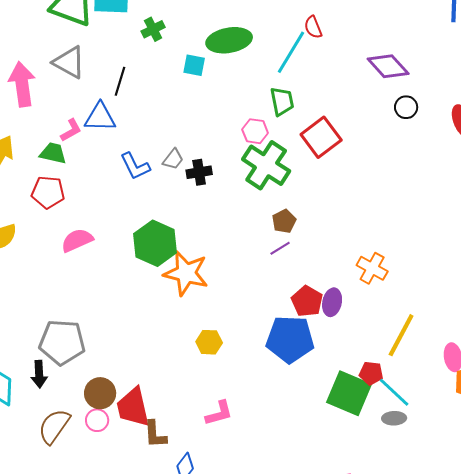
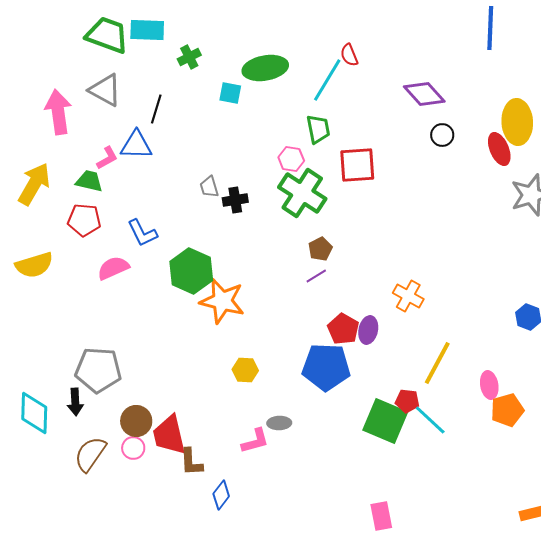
red square: (321, 137) -> (357, 165), turned 33
gray trapezoid: (173, 159) -> (209, 187), turned 125
blue L-shape: (135, 166) -> (142, 233), moved
gray ellipse: (394, 418) -> (279, 423), moved

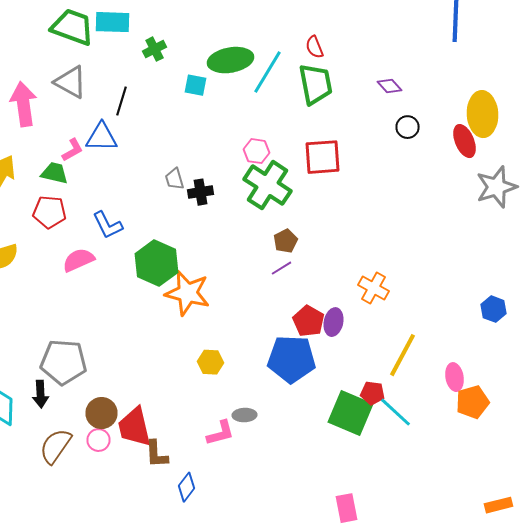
cyan line: (327, 80) -> (268, 72), moved
purple diamond: (424, 94) -> (390, 86), size x0.6
green trapezoid: (318, 129) -> (316, 84), moved, size x1.4

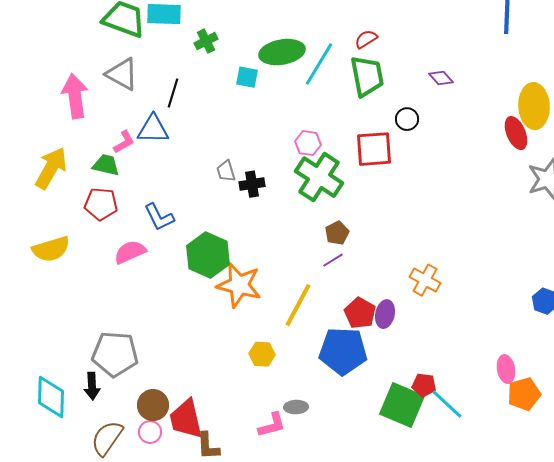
red semicircle: (314, 47) -> (366, 39), turned 80
black circle: (408, 127) -> (407, 119), moved
yellow line: (402, 355) -> (298, 305), moved

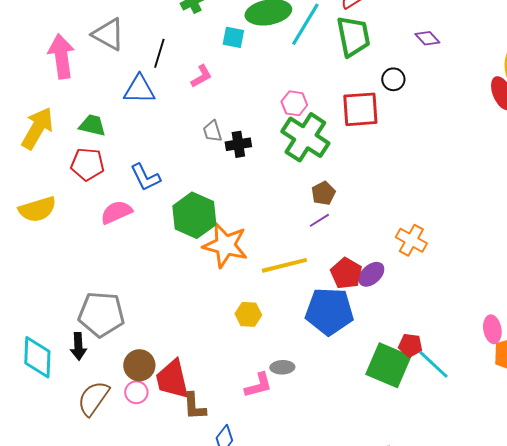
pink L-shape: (124, 142) -> (201, 76), moved
yellow line: (298, 305) -> (284, 265), turned 48
purple ellipse: (385, 314) -> (371, 274), turned 36

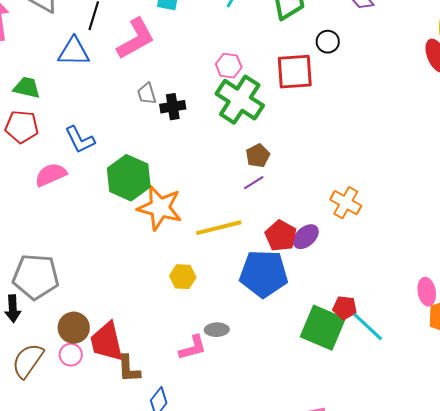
pink L-shape: (201, 76) -> (136, 39), size x1.8

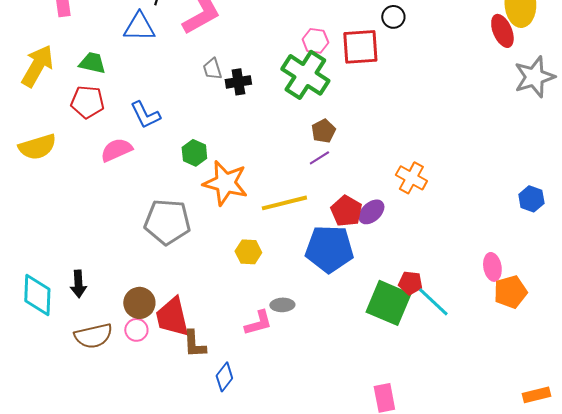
pink hexagon: (229, 66) -> (315, 41), moved
green hexagon: (129, 178) -> (194, 153), size x0.6
gray pentagon: (36, 277) -> (167, 222), moved
brown semicircle: (28, 361) -> (93, 336), turned -138

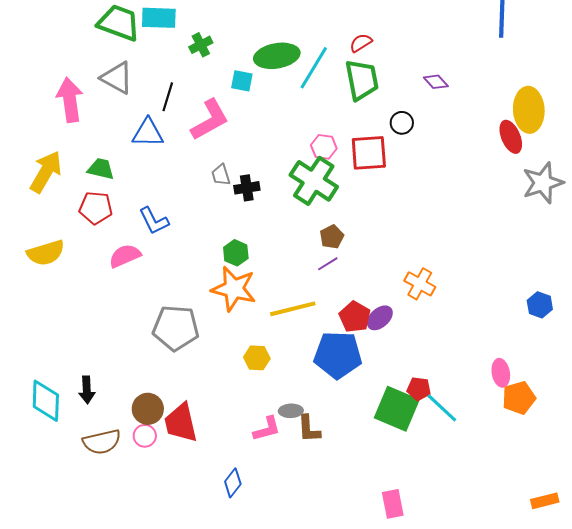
green hexagon: (194, 153) -> (236, 253), moved
brown L-shape: (194, 344) -> (309, 429), moved

